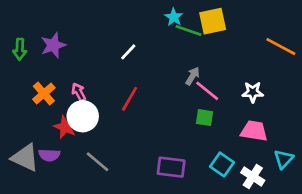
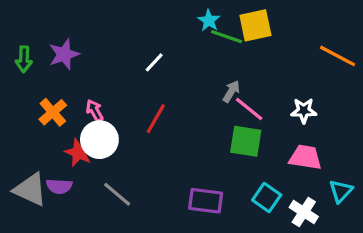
green square: (205, 118) -> (246, 141), size x1.5

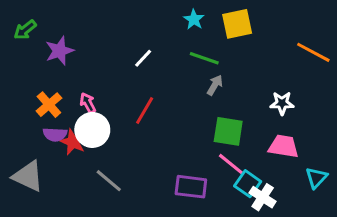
green line: (227, 37) -> (204, 58), moved
green arrow: (24, 59) -> (25, 30), moved, turned 50
pink line: (249, 109) -> (231, 164), moved
purple semicircle: (59, 186) -> (55, 134), moved
white cross: (304, 212) -> (263, 197), moved

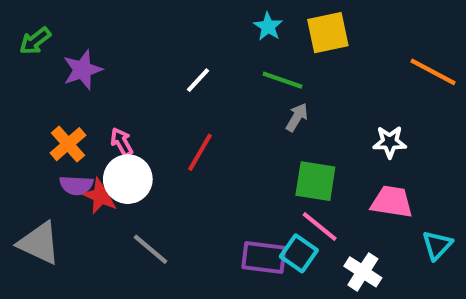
cyan square: (248, 184) -> (299, 253), moved

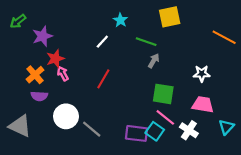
cyan star: (268, 27) -> (120, 20), moved
white circle: (128, 179) -> (66, 116), moved
red star: (101, 196) -> (55, 59), moved, turned 30
gray line: (150, 249) -> (92, 129), moved
white cross: (363, 272) -> (189, 130), moved

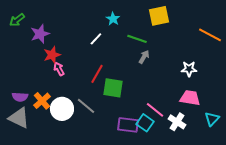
orange cross: (35, 75) -> (42, 101), moved
green square: (163, 94) -> (113, 88), moved
purple semicircle: (39, 96) -> (20, 97), moved
gray line: (92, 129) -> (86, 106), moved

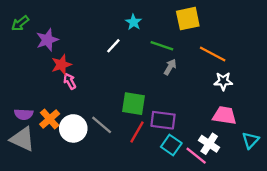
orange line: (210, 35) -> (213, 54), moved
red line: (97, 74) -> (137, 132), moved
pink line: (155, 110) -> (196, 156), moved
purple rectangle: (128, 125) -> (163, 120), moved

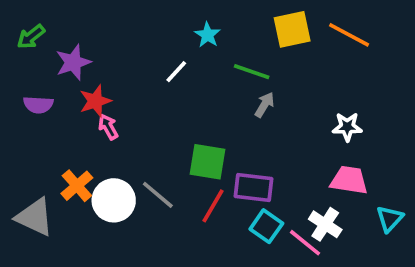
orange line: (213, 54) -> (349, 35), moved
purple semicircle: (24, 114) -> (38, 105), moved

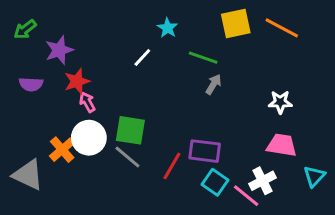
green square: (207, 162) -> (130, 130), moved
white circle: (114, 200) -> (89, 138), moved
white cross: (325, 224) -> (262, 181), turned 30

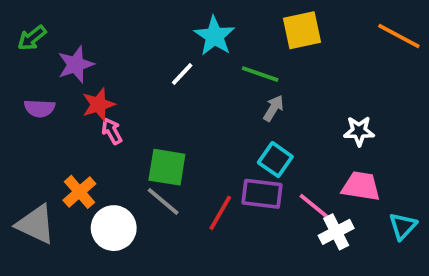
cyan star: (167, 28) -> (214, 36), size x1.5
orange line: (282, 28) -> (399, 36), moved
white circle: (89, 138) -> (114, 228), moved
cyan square: (215, 182) -> (275, 160), moved
pink line: (246, 196) -> (315, 207), moved

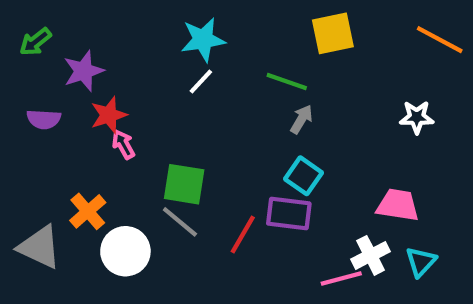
cyan star: (214, 36) -> (203, 40), moved, turned 30
white star: (359, 131) -> (417, 117), moved
pink line: (315, 207) -> (341, 278), moved, turned -54
cyan triangle: (403, 226) -> (421, 262), moved

